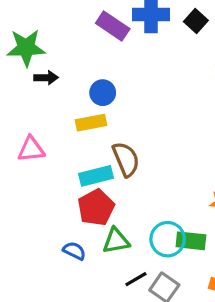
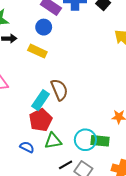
blue circle: (103, 93) -> (44, 27), moved
yellow rectangle: (91, 123) -> (37, 51), moved, turned 36
cyan rectangle: (96, 176) -> (41, 100), turned -42

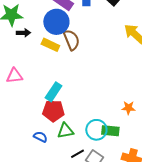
blue circle: (44, 27) -> (56, 22), size x1.6
brown semicircle: (59, 90) -> (71, 40), moved
red pentagon: (41, 120) -> (53, 111), turned 30

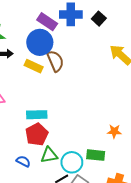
cyan rectangle: (53, 92) -> (37, 115), turned 54
red pentagon: (53, 111) -> (37, 134), turned -30
cyan circle: (96, 130) -> (72, 162), moved

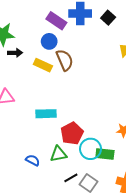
blue circle: (40, 42) -> (49, 41), size x0.6
red pentagon: (37, 134) -> (72, 133), moved
cyan circle: (72, 162) -> (90, 149), moved

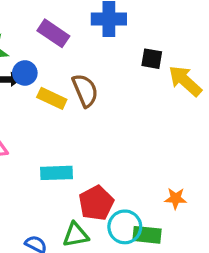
black square: (108, 18) -> (152, 59), moved, turned -32
purple rectangle: (56, 21) -> (53, 33), moved
blue circle: (49, 41) -> (25, 73), moved

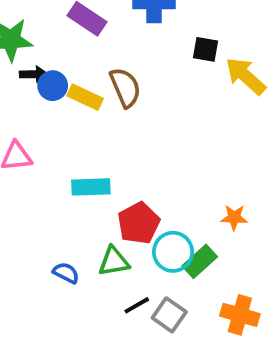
blue circle: (25, 73) -> (53, 86), moved
green rectangle: (147, 235) -> (200, 261), turned -48

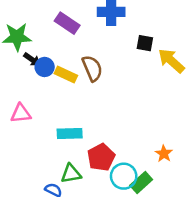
black arrow: (34, 74) -> (32, 59), turned 36
orange star: (234, 217) -> (164, 154), turned 30
green triangle: (114, 261) -> (71, 174), moved

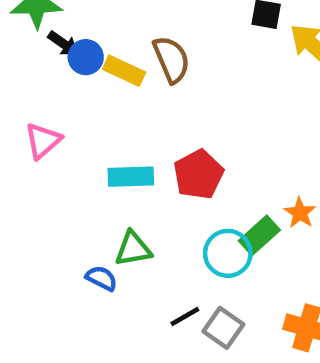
pink triangle: (21, 113) -> (43, 141), turned -35
red pentagon: (101, 157) -> (198, 174), moved
green rectangle: (141, 182) -> (259, 235), moved

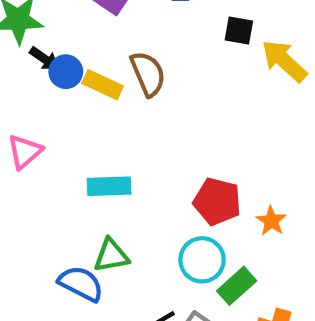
red pentagon: (198, 174) -> (217, 201), moved, turned -30
green rectangle: (259, 235) -> (237, 286), moved
blue semicircle: (101, 278) -> (81, 284), size x1.5

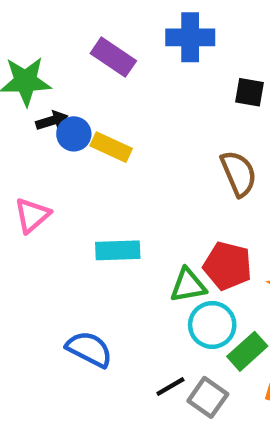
black arrow: (44, 59) -> (52, 121), turned -52
brown semicircle: (148, 74) -> (239, 173), moved
green triangle: (111, 256) -> (188, 285), moved

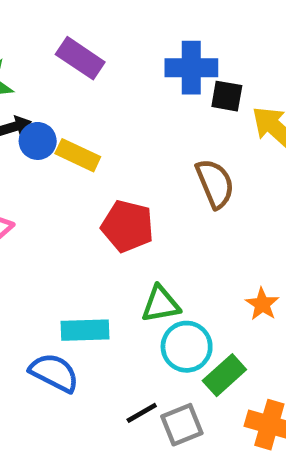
blue cross: (190, 37) -> (191, 68), moved
cyan rectangle: (118, 250) -> (85, 330), moved
red pentagon: (228, 266) -> (127, 226), moved
gray square: (208, 397) -> (182, 425), turned 33

